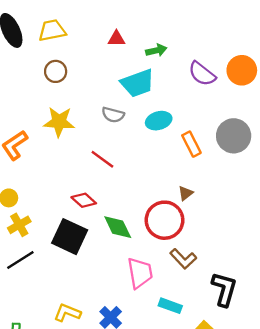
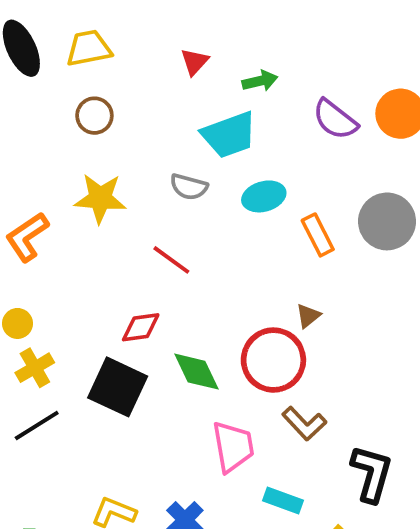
red triangle: (116, 39) -> (195, 62), turned -48
red diamond: (84, 200) -> (141, 327), turned -50

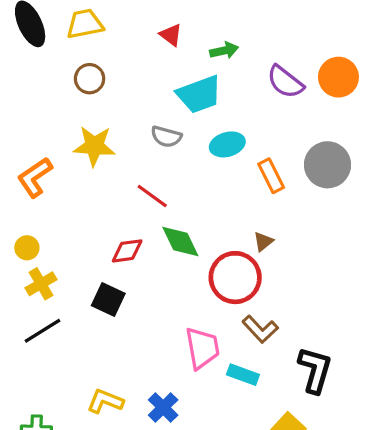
red triangle: (195, 62) -> (171, 35), turned -35
green diamond: (196, 372) -> (180, 242), moved
black square: (118, 387) -> (108, 299), size x0.7
cyan rectangle: (283, 501) -> (243, 375), moved

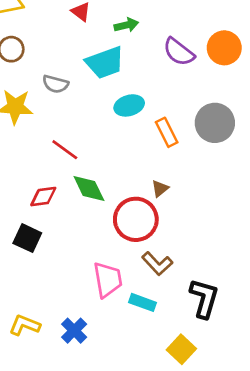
gray semicircle: (166, 137) -> (55, 84), moved

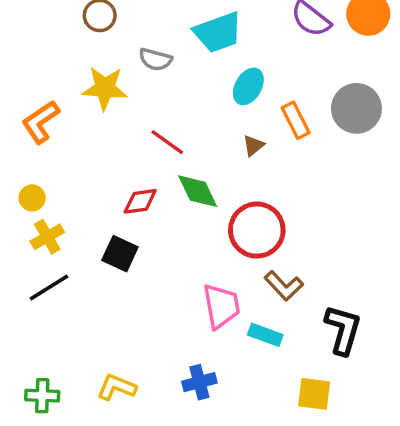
cyan ellipse: (129, 105) -> (248, 86), turned -44
brown triangle: (160, 189) -> (253, 146), moved
yellow L-shape: (25, 325) -> (117, 387), moved
blue cross: (74, 331) -> (199, 382), moved, turned 30
yellow square: (181, 349) -> (314, 394), turned -36

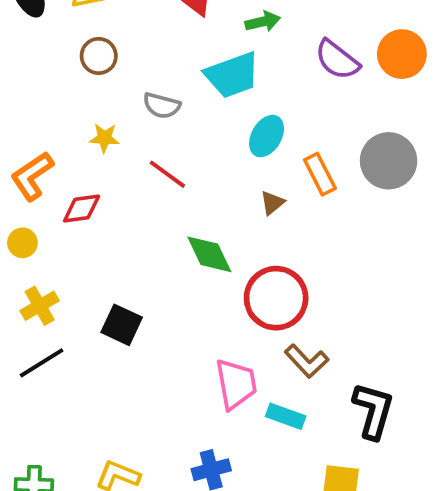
yellow star: (105, 88) -> (104, 138), size x0.6
red line: (167, 142) -> (167, 174), moved
yellow circle: (32, 198) -> (22, 243), moved
red diamond: (140, 201) -> (82, 208), moved

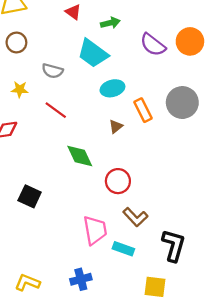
cyan trapezoid: (232, 75) -> (93, 53), turned 56
cyan ellipse: (267, 136) -> (112, 88), turned 45
red circle: (276, 298) -> (118, 181), size x0.7

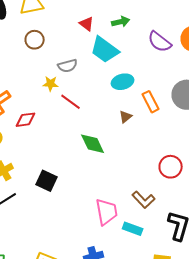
red triangle: (73, 12) -> (87, 24), moved
gray semicircle: (52, 71) -> (68, 66), turned -30
yellow star: (20, 89) -> (51, 84), moved
red circle: (118, 181) -> (171, 167), moved

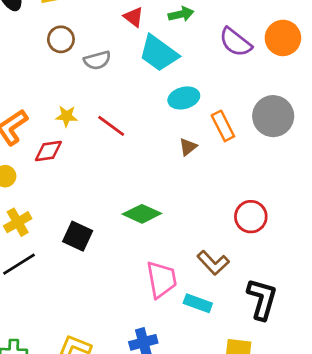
gray semicircle: (68, 66) -> (97, 60), moved
yellow star: (51, 84) -> (67, 116), moved
green diamond: (93, 144) -> (142, 214), moved, turned -40

